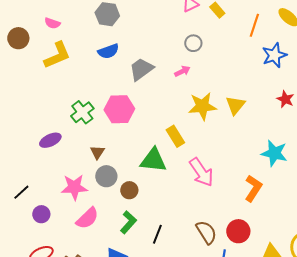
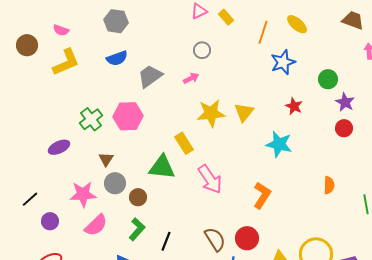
cyan star: (274, 153) -> (279, 144), moved

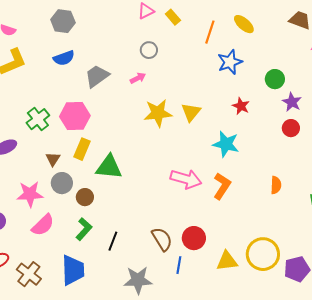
yellow rectangle: (184, 143) -> (82, 149), moved, turned 55
pink arrow: (210, 179) -> (186, 179), moved, turned -40
orange L-shape: (262, 195) -> (222, 186), moved

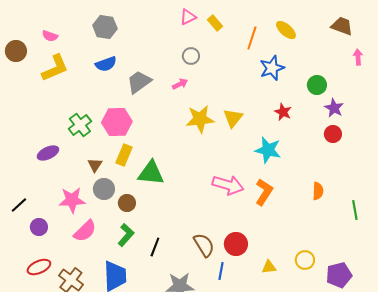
yellow circle: (263, 254) -> (305, 260), size x0.6
yellow triangle: (227, 261) -> (269, 267), size x0.7

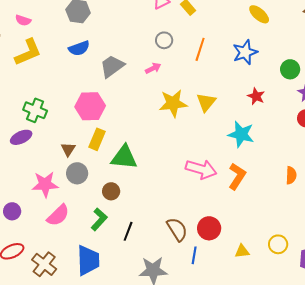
orange line: (252, 38) -> (200, 49), moved
green cross: (80, 125) -> (35, 110), moved, turned -30
brown circle: (127, 203) -> (111, 191), moved

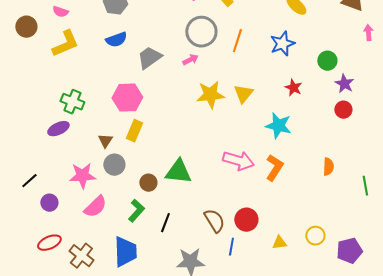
gray circle: (164, 40) -> (201, 32), size x1.8
green triangle: (124, 157) -> (178, 172), moved

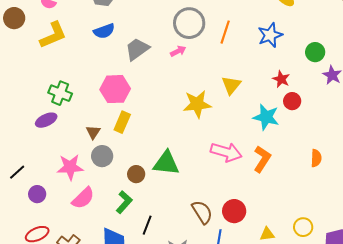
yellow star: (210, 95) -> (197, 104), moved
red circle: (343, 110) -> (292, 101), moved
black line: (165, 223) -> (147, 225), moved

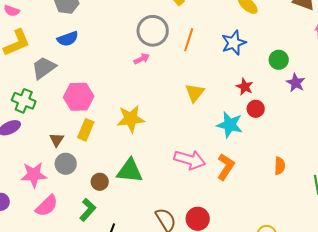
gray trapezoid: (137, 49) -> (44, 68), moved
yellow star: (197, 104) -> (131, 119), moved

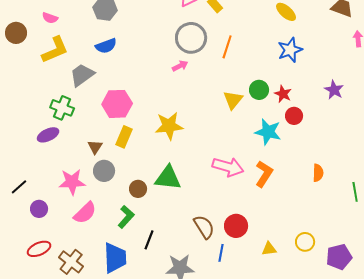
blue star: (234, 43) -> (290, 50), moved
green circle: (279, 60) -> (259, 90), moved

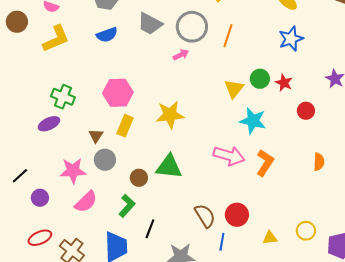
gray trapezoid: (82, 75) -> (150, 24), moved, turned -116
red circle: (294, 116) -> (306, 111), moved
cyan star: (268, 132) -> (253, 121), moved

